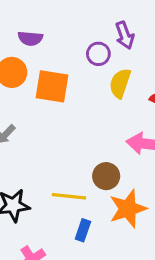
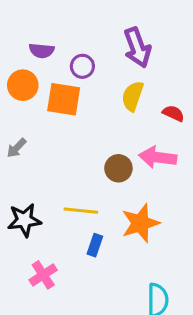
purple arrow: (125, 35) -> (137, 47), size x1.4
purple circle: (98, 54) -> (82, 66), moved
brown circle: (106, 176) -> (118, 168), moved

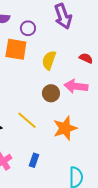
yellow semicircle: (133, 96) -> (49, 60), moved
yellow line: (81, 211) -> (27, 120), turned 35
blue rectangle: (95, 245) -> (34, 160), moved

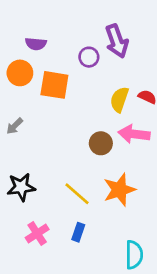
purple circle: (28, 28) -> (89, 57), moved
yellow semicircle: (49, 60) -> (119, 100), moved
yellow line: (27, 120) -> (77, 194), moved

